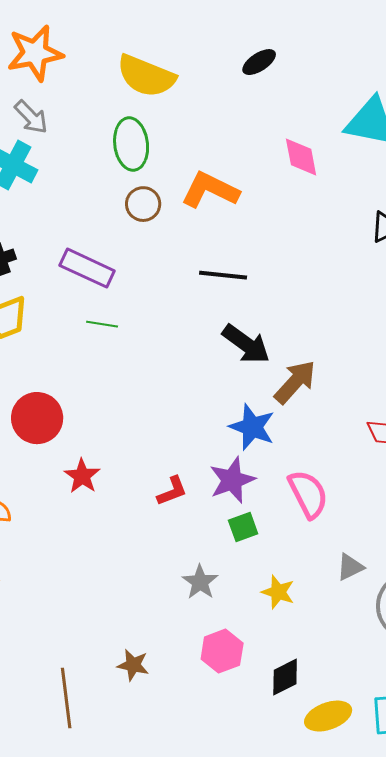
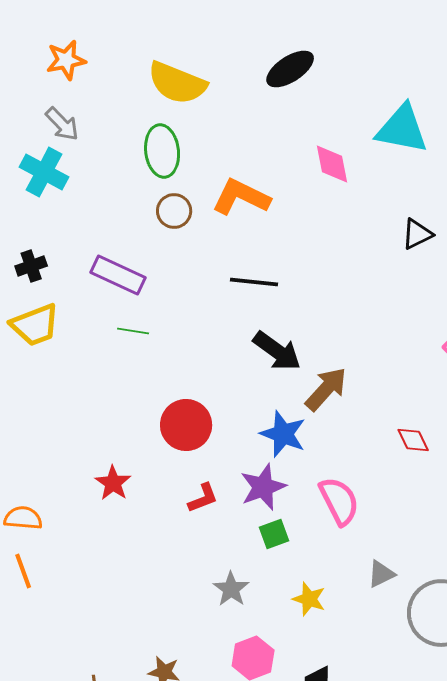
orange star: (35, 53) -> (66, 60), size x0.7
black ellipse: (259, 62) -> (290, 69), size x1.4
red circle: (37, 418) -> (186, 425), moved

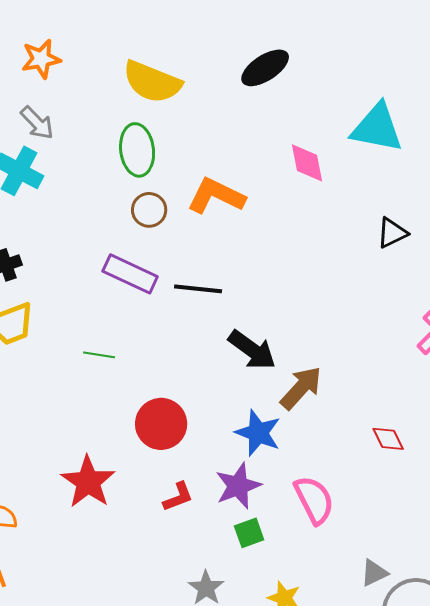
purple rectangle: (118, 275) -> (130, 274), moved
black line: (254, 282) -> (198, 289), moved
green line: (133, 331) -> (99, 355), moved
red star: (113, 483) -> (88, 482), size x1.5
gray triangle: (381, 574) -> (374, 573), moved

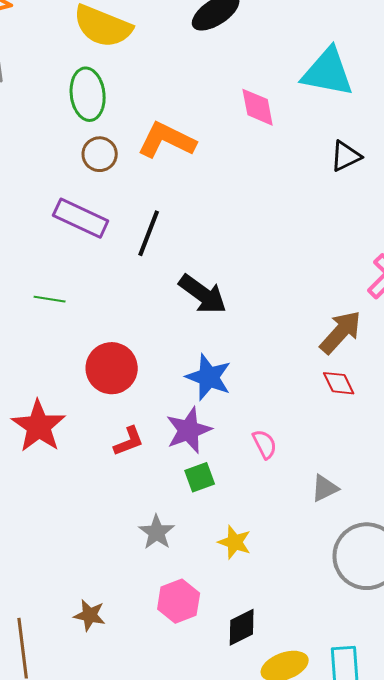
black triangle: (392, 233) -> (346, 156), moved
black line: (198, 289) -> (149, 233), turned -75
brown arrow: (301, 388) -> (341, 332), moved
pink semicircle: (314, 500) -> (265, 444), size x0.6
gray triangle: (374, 573) -> (325, 488), moved

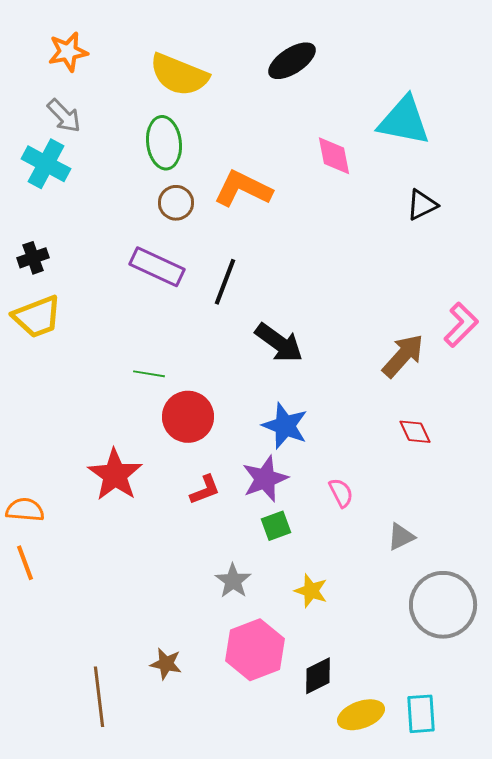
green line: (50, 299) -> (149, 374), moved
brown arrow: (341, 332) -> (403, 356), moved
pink hexagon: (179, 601) -> (255, 650), size x1.4

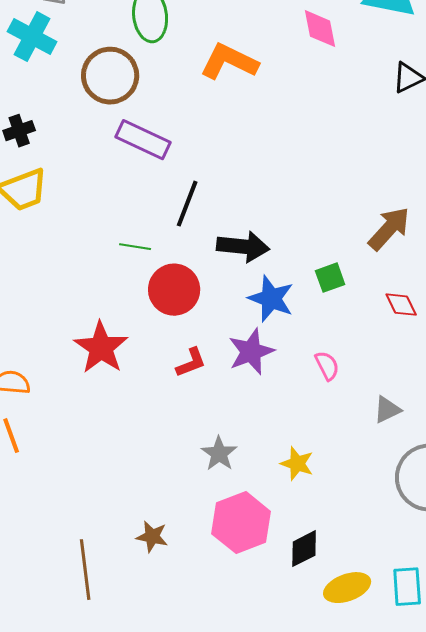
brown circle: (176, 203) -> (110, 76), moved, size x1.6
black line: (225, 282) -> (187, 204), moved
black arrow: (279, 343) -> (243, 247), moved, turned -30
green square: (276, 526) -> (330, 278), moved

